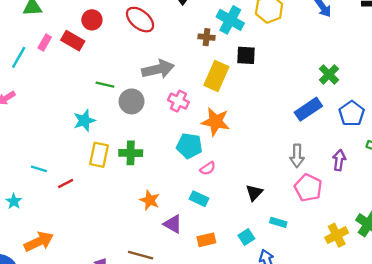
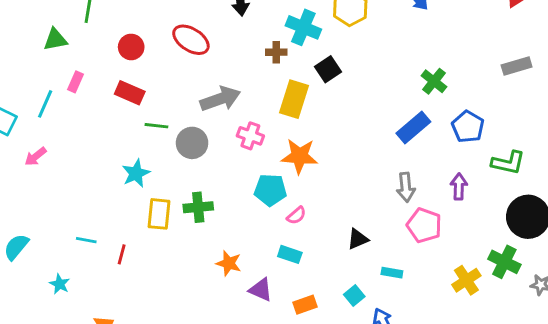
red rectangle: (73, 41) -> (130, 93), moved
black square: (246, 55) -> (328, 69), turned -30
red line: (66, 183) -> (122, 254), turned -42
black triangle: (254, 193) -> (358, 239), turned 30

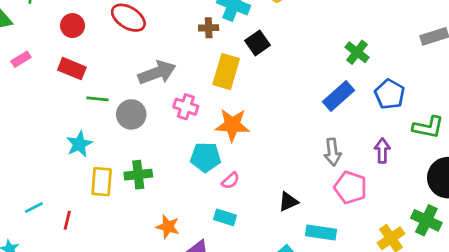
pink rectangle: (76, 82) -> (21, 59), turned 36
cyan line: (86, 240) -> (34, 207), turned -36
cyan rectangle: (392, 273) -> (321, 233), size x1.5

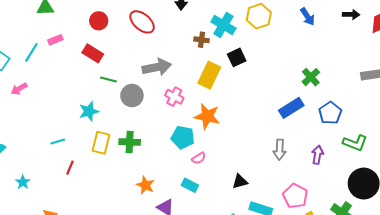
pink pentagon: (350, 188) -> (295, 196), moved
cyan line: (34, 207) -> (58, 142), moved

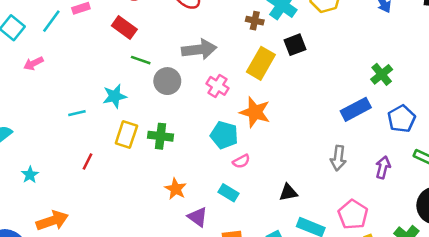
cyan line: (58, 142) -> (77, 113), moved

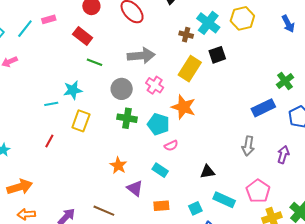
gray circle: (167, 81) -> (122, 89), moved
cyan line: (77, 113) -> (51, 104), moved
green cross: (161, 136) -> (127, 118), moved

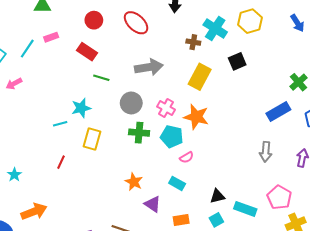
black square: (217, 55) -> (237, 61), moved
pink cross: (155, 85) -> (166, 108), moved
black triangle: (207, 172) -> (217, 196), moved

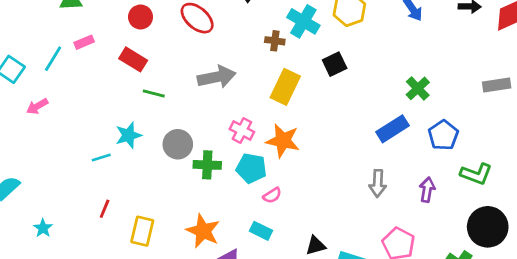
gray circle: (131, 103) -> (178, 144), moved
yellow rectangle: (92, 139) -> (142, 231), moved
orange star: (134, 182) -> (203, 231), size x1.4

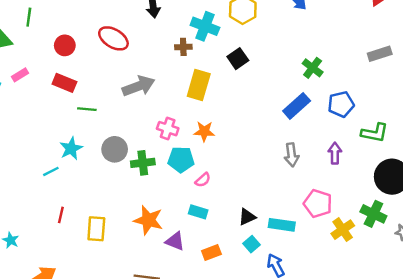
blue pentagon: (443, 135) -> (341, 104), turned 30
orange star: (283, 141) -> (204, 131), size x0.7

